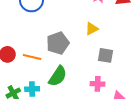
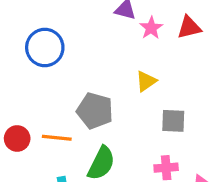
gray pentagon: (58, 43) -> (95, 111), turned -30

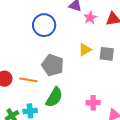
blue circle: (45, 47) -> (44, 25), moved
gray square: (173, 121) -> (107, 54), moved

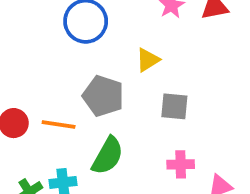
yellow triangle: (85, 50) -> (148, 60), moved
gray square: (107, 54) -> (174, 106), moved

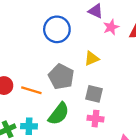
gray square: (174, 106) -> (94, 94), moved
pink cross: (181, 164) -> (95, 119), moved

